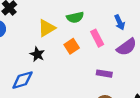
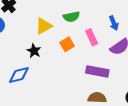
purple rectangle: (104, 74) -> (97, 71), size x1.5

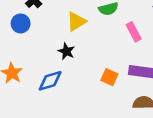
orange square: (67, 44) -> (109, 77), moved, turned -32

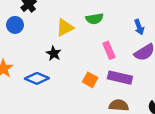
pink rectangle: (134, 32) -> (109, 50), moved
blue diamond: (50, 81) -> (37, 78), turned 35

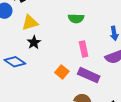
yellow triangle: (65, 28) -> (30, 23), moved

